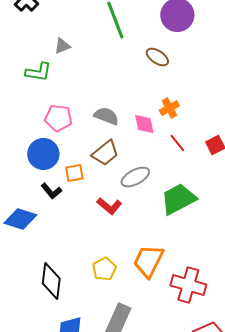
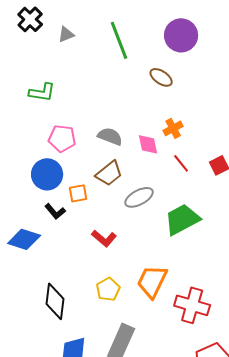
gray triangle: (62, 46) -> (66, 34), moved
red L-shape: (109, 206) -> (104, 238), moved

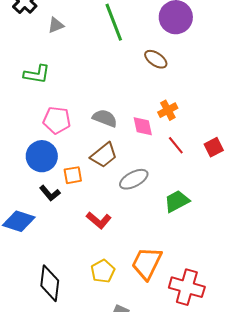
gray triangle: (66, 34) -> (56, 25), moved
green trapezoid: (182, 219) -> (177, 201), size x0.7

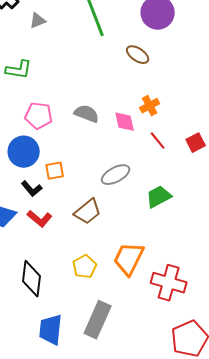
brown trapezoid: (104, 155) -> (88, 212), moved
red L-shape: (99, 220) -> (40, 219), moved

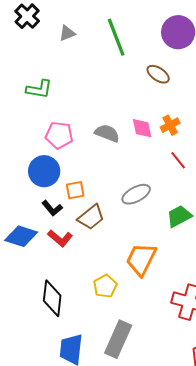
gray triangle: (38, 21) -> (67, 33), moved
pink diamond: (125, 122) -> (142, 128), moved
brown trapezoid: (88, 212) -> (91, 217), moved
orange trapezoid: (129, 259) -> (141, 259), moved

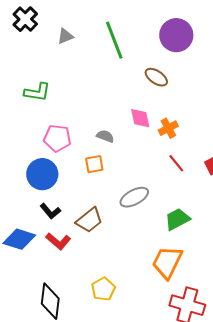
pink diamond: (142, 128) -> (140, 118), moved
gray semicircle: (107, 133) -> (105, 136), size x0.7
orange square: (75, 190) -> (94, 164), moved
orange trapezoid: (141, 259) -> (167, 262), moved

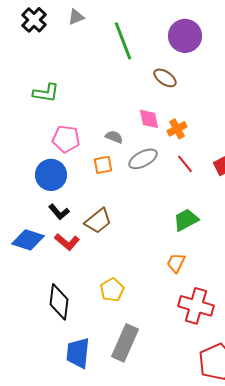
gray triangle: (65, 36) -> (76, 17), moved
gray ellipse: (134, 197) -> (143, 159), moved
orange trapezoid: (167, 262) -> (176, 263), size x0.6

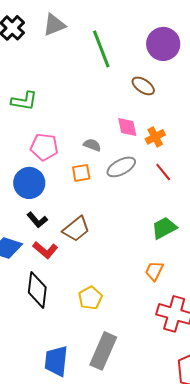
gray triangle: (76, 17) -> (54, 25), size x1.4
black diamond: (59, 302) -> (37, 290), moved

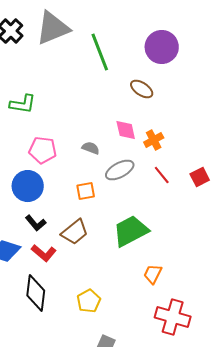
gray triangle: (54, 25) -> (53, 28), size x1.5
orange square: (81, 173) -> (86, 191), moved
green trapezoid: (164, 228) -> (131, 231), moved, size x1.4

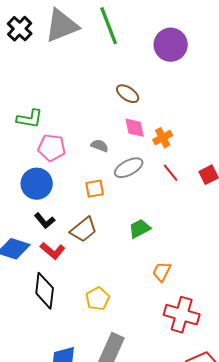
green line: (100, 52) -> (109, 26), moved
brown ellipse: (142, 89) -> (128, 94), moved
green L-shape: (23, 104) -> (30, 119), moved
green trapezoid: (131, 231) -> (140, 229), size x0.6

